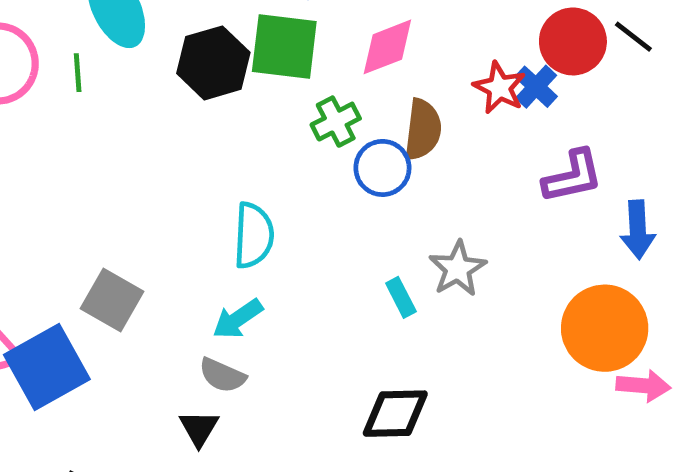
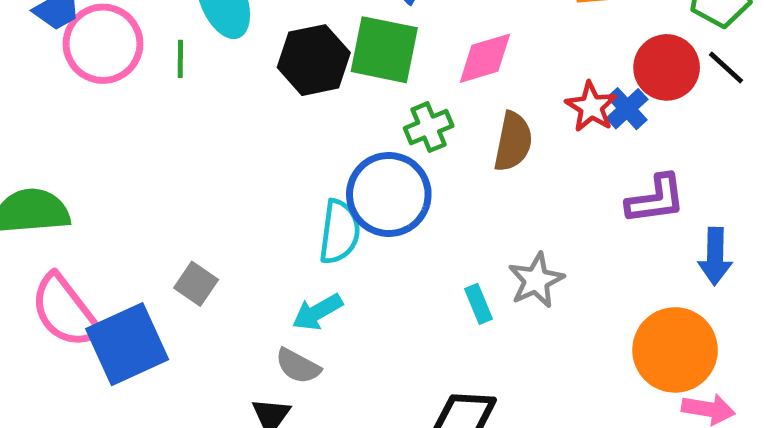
blue circle: (382, 168) -> (389, 194), moved, size x1.5
gray square: (112, 300) -> (196, 284), size x0.7

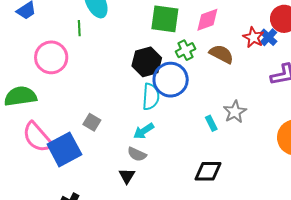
pink circle: (103, 44) -> (51, 57), moved
black hexagon: (314, 60) -> (147, 62), moved
brown semicircle: (513, 142) -> (221, 54), turned -70

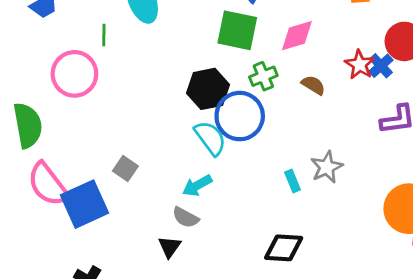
green line: (79, 28) -> (104, 35), moved
brown semicircle: (221, 54) -> (313, 85), size x0.7
green semicircle: (20, 96) -> (28, 125), turned 84
cyan semicircle: (151, 97) -> (210, 138), turned -44

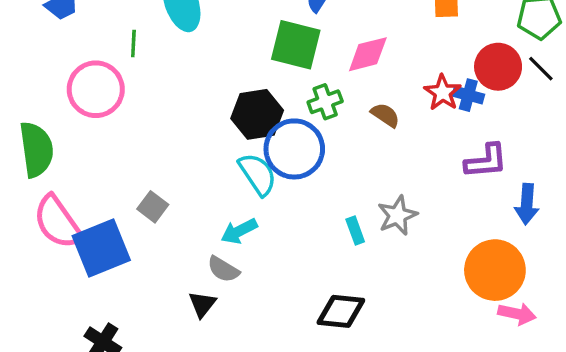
blue cross: (381, 66) -> (468, 95), turned -35

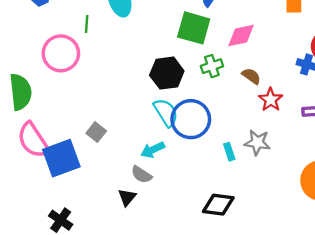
red star: (443, 93) -> (271, 100), moved
blue circle: (294, 149) -> (191, 119), moved
gray star: (397, 215) -> (257, 142), turned 30

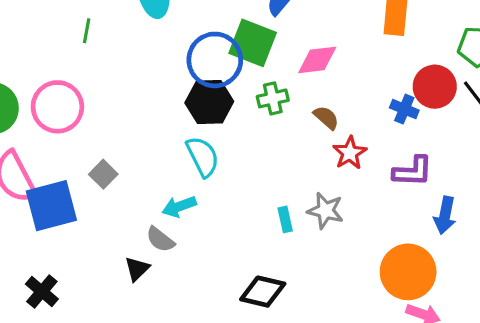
green line: (87, 24) -> (87, 31), moved
pink circle: (61, 53) -> (57, 107), moved
blue circle: (191, 119) -> (215, 60), moved

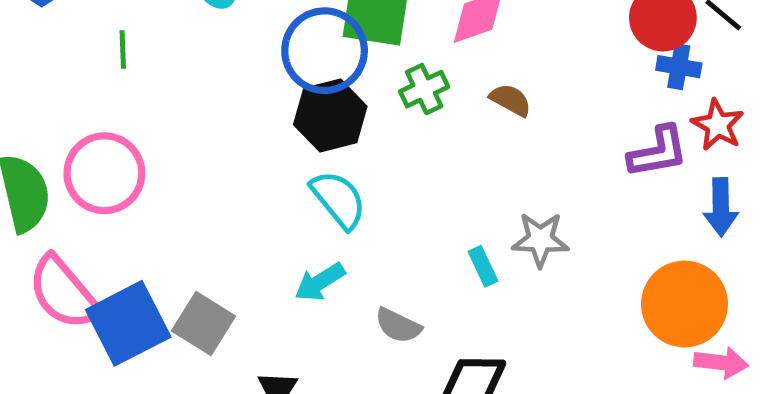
blue cross: (404, 109) -> (679, 67), moved
red star: (350, 153) -> (718, 125), moved
gray square: (103, 174) -> (204, 323), moved, size x1.4
gray semicircle: (160, 239) -> (398, 326), moved

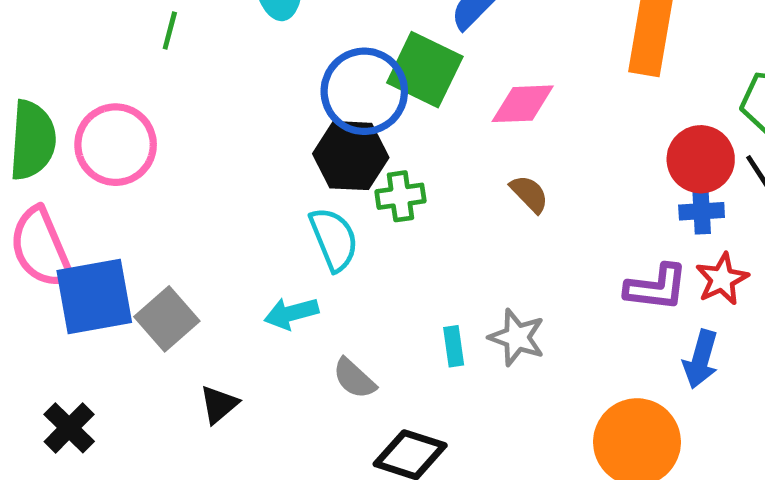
blue cross: (679, 67) -> (702, 211), turned -30
green cross: (424, 89) -> (400, 196), moved

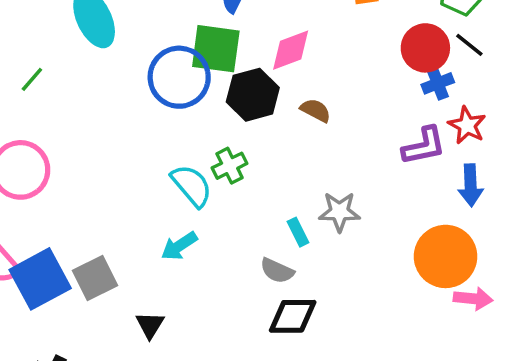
green line: (170, 31) -> (32, 79), turned 44
black hexagon: (351, 156) -> (253, 95), moved
green cross: (400, 196) -> (230, 166), moved
gray square: (167, 319) -> (95, 278), turned 33
gray semicircle: (354, 378) -> (277, 271), moved

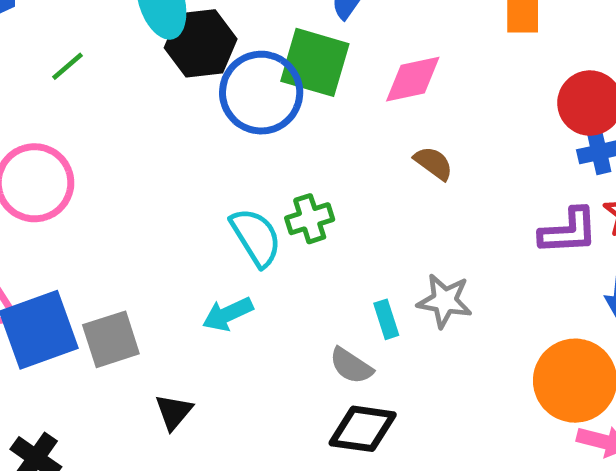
black hexagon: (253, 95) -> (201, 43), moved

